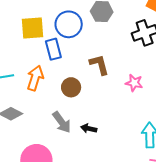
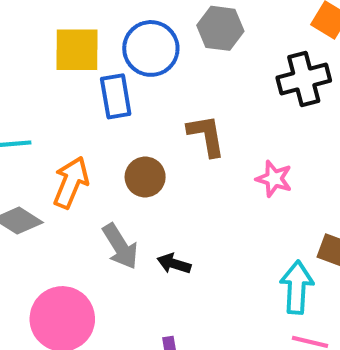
orange arrow: (35, 78) -> (71, 182), moved

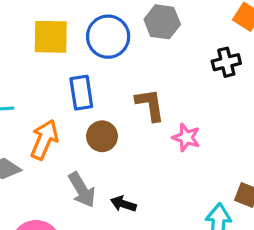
black cross: (304, 79) -> (226, 62), size x0.7
blue rectangle: (116, 96) -> (81, 93), moved
pink star: (274, 179) -> (186, 137), moved

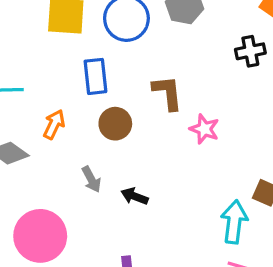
orange arrow: (44, 140) -> (54, 124), size x0.7
gray arrow: (82, 190) -> (91, 179), size x0.7

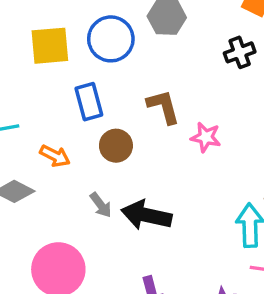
orange arrow: (54, 124) -> (55, 156), turned 100
black arrow: (135, 196) -> (146, 215), size x1.8

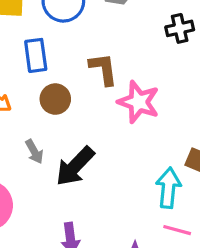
pink star: (206, 137) -> (139, 102), size x1.5
black arrow: (146, 215) -> (75, 166), turned -66

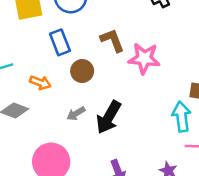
gray arrow: (34, 152) -> (76, 114), turned 102

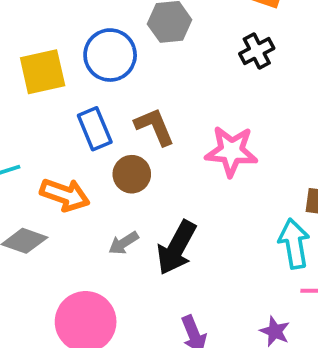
brown L-shape: (112, 40) -> (154, 127), moved
orange arrow: (40, 83) -> (65, 195), size x1.4

